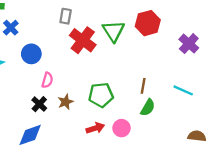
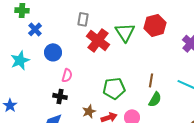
brown star: (66, 102) -> (89, 111), moved
black cross: (39, 104) -> (60, 96), turned -32

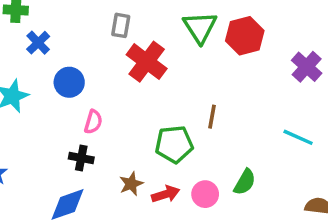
green triangle: (125, 32) -> (200, 27), moved
brown line: (151, 80) -> (212, 117), moved
green semicircle: (155, 99) -> (245, 182), moved

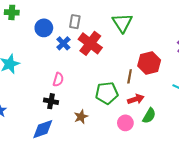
red hexagon: (245, 36) -> (149, 63), moved
blue cross: (38, 43) -> (63, 43), moved
blue circle: (69, 82) -> (44, 28), moved
red arrow: (166, 194) -> (136, 99), moved

